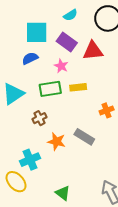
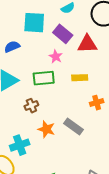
blue semicircle: (30, 58) -> (12, 47), moved
yellow rectangle: (78, 87) -> (80, 78), moved

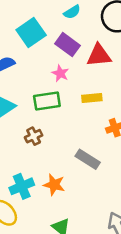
cyan square: (34, 23) -> (31, 32), turned -35
orange star: (46, 129) -> (54, 185), moved

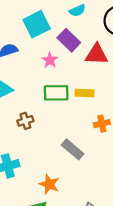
pink star: (60, 73) -> (50, 60), moved
green rectangle: (47, 101) -> (56, 93), moved
orange star: (54, 185) -> (49, 184), moved

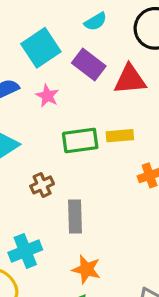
pink star: (50, 60) -> (47, 96), moved
gray rectangle: (73, 149) -> (75, 217), moved, turned 55

